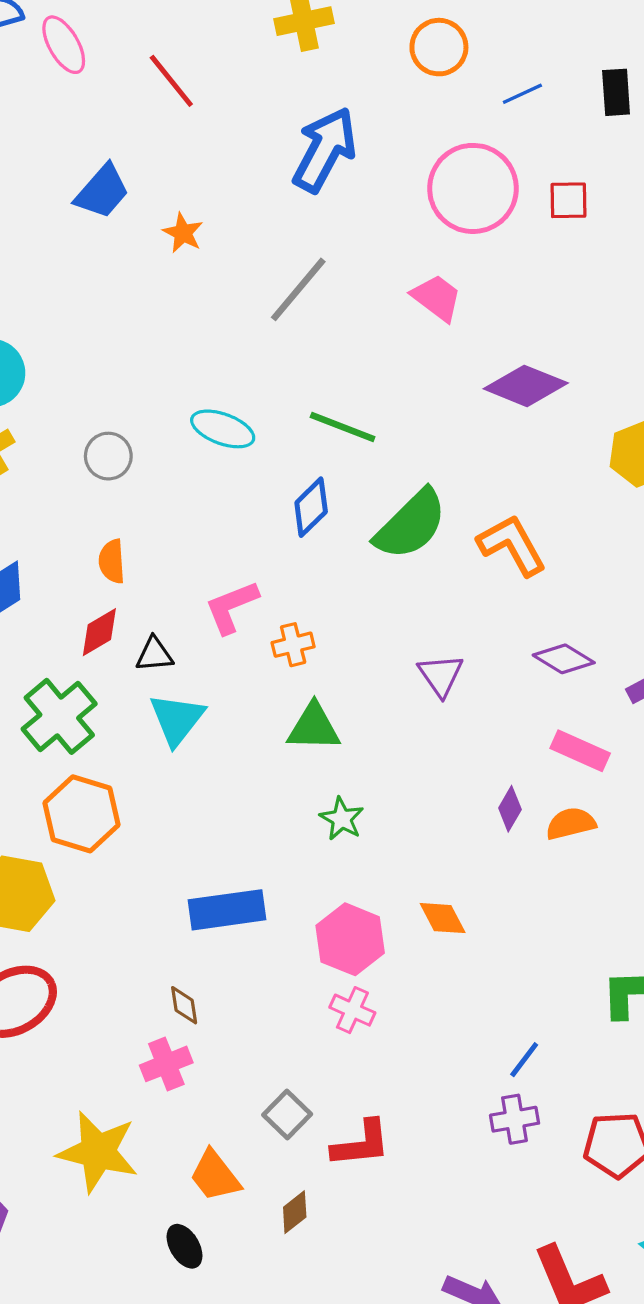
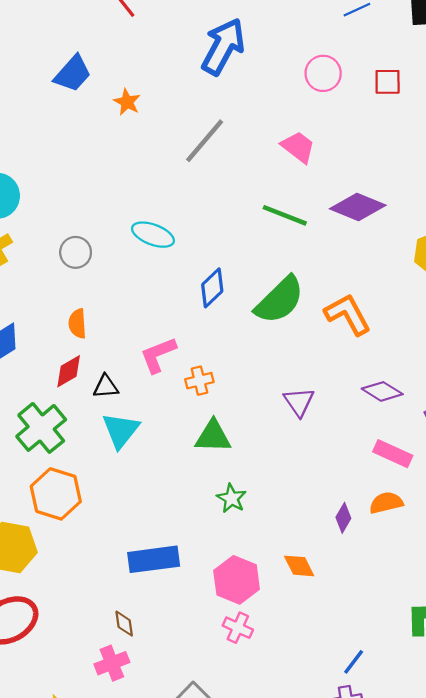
pink circle: (473, 188) -> (323, 73), size x0.6
green line: (343, 427) -> (285, 215), moved
purple diamond: (510, 809) -> (343, 518), moved

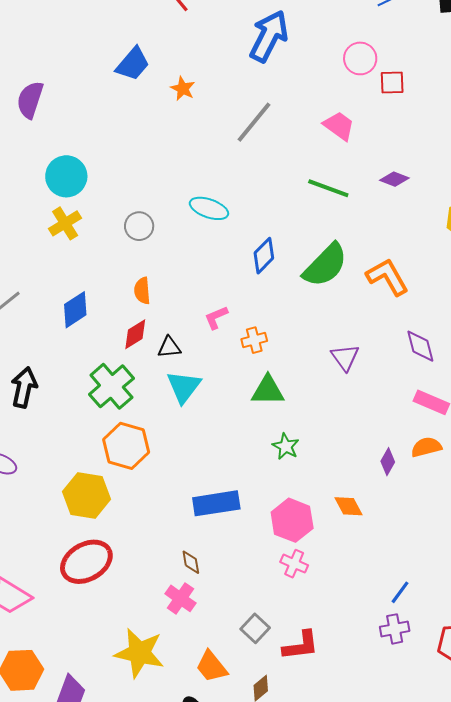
red square: (388, 82) -> (392, 82), moved
purple diamond: (358, 207) -> (394, 179), size x0.6
pink L-shape: (158, 355) -> (216, 318), size x0.7
purple diamond: (382, 391) -> (420, 346), turned 45
pink cross: (112, 663) -> (181, 598), turned -32

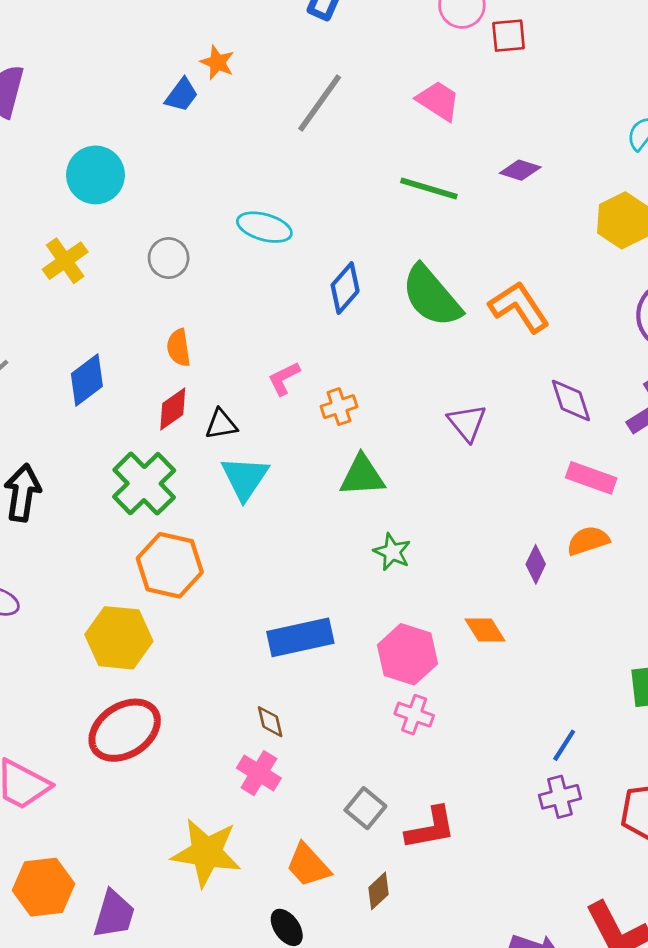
blue trapezoid: (133, 64) -> (181, 95), moved, size x0.7
cyan circle: (66, 176) -> (95, 175), moved
green semicircle: (325, 265) -> (431, 296), turned 99

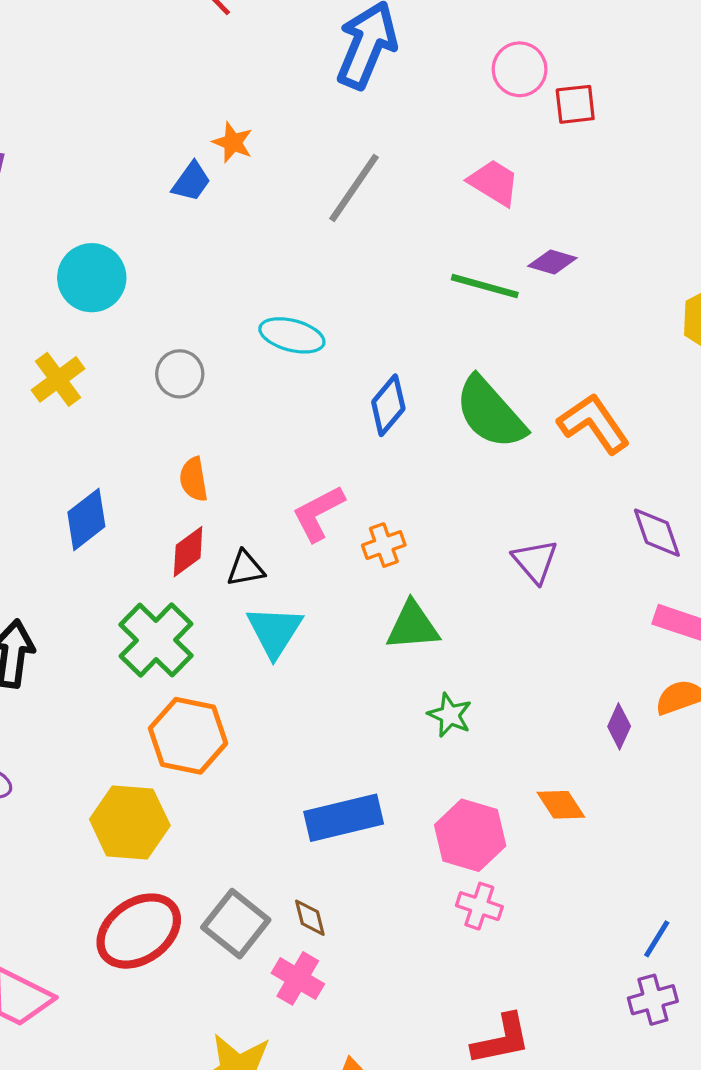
purple diamond: (520, 170) -> (552, 262), moved
pink L-shape: (284, 379) -> (318, 513), size x1.4
gray square: (365, 808) -> (236, 924), moved, size x1.4

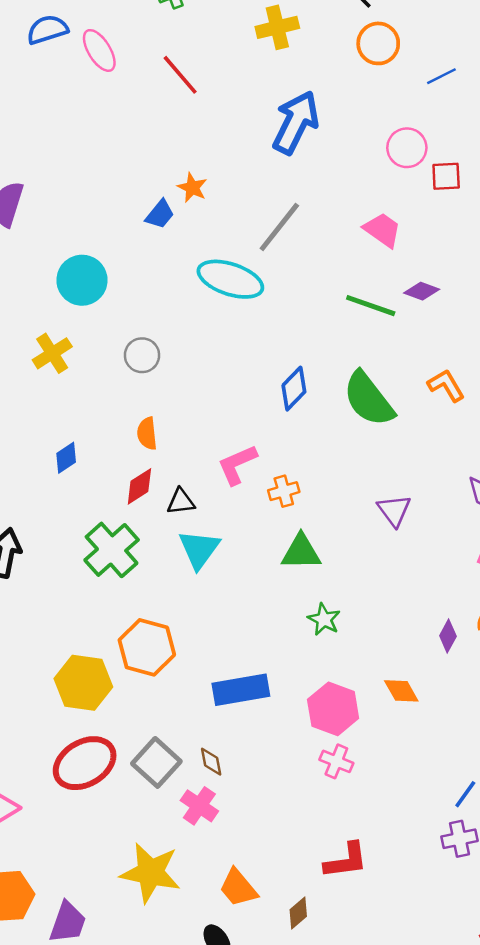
cyan ellipse: (292, 335) -> (230, 279), moved, size x1.4
orange L-shape: (594, 424) -> (446, 385), moved, size x0.7
blue diamond: (86, 519) -> (66, 458), size x0.7
orange hexagon: (188, 736) -> (147, 647), moved

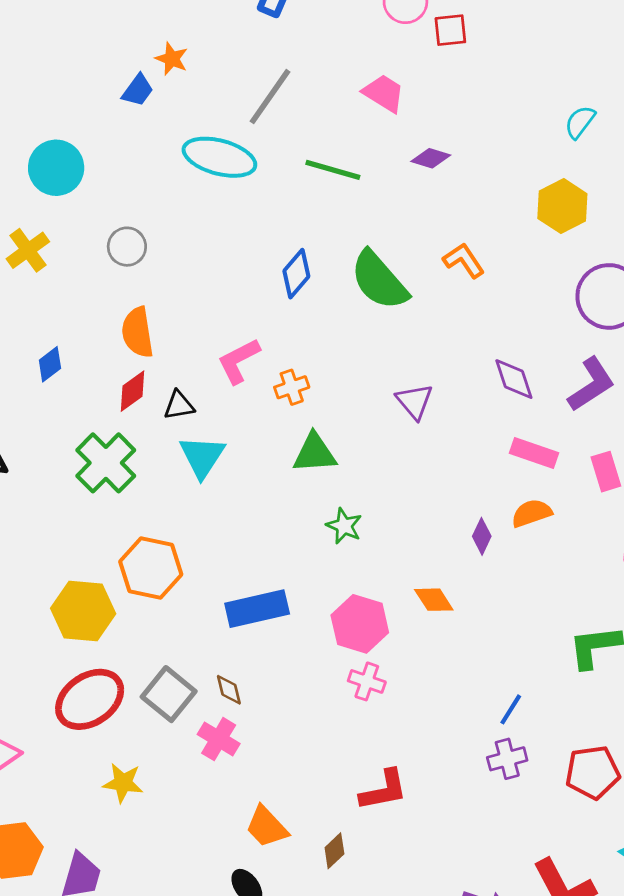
green line: (371, 306) -> (333, 170), moved
orange semicircle: (147, 433) -> (137, 332), size x1.4
yellow star: (151, 873) -> (123, 783), moved, size x0.6

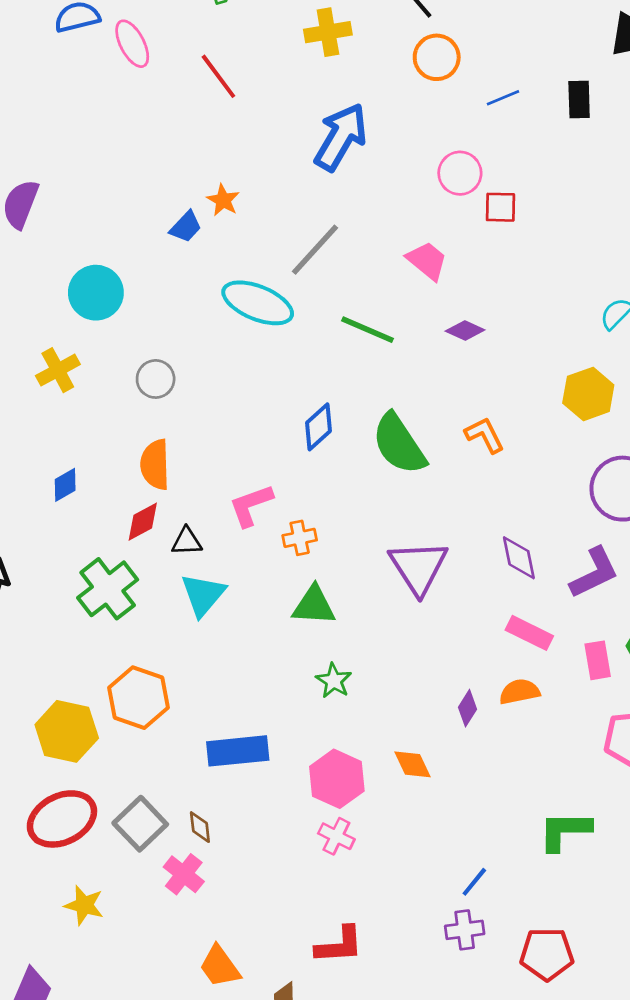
purple triangle: (414, 401) -> (418, 567), size x1.6

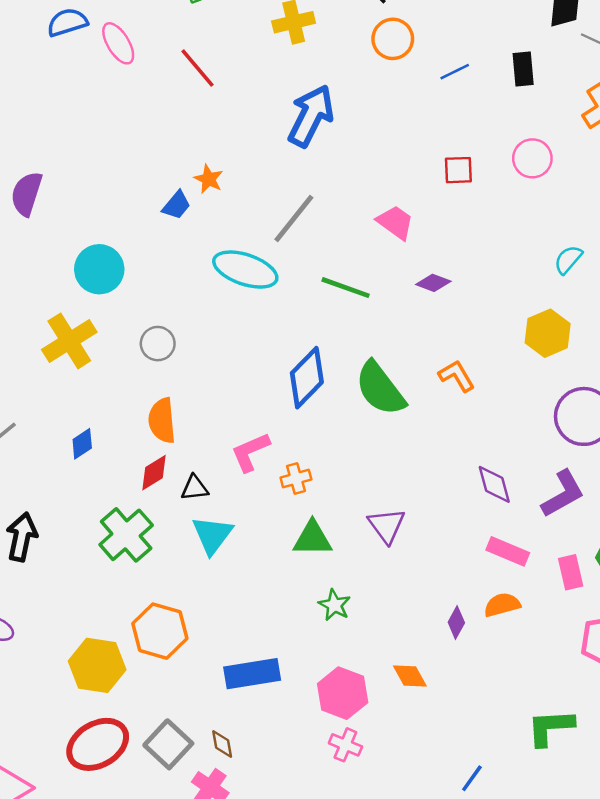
pink circle: (460, 173) -> (532, 158), moved
yellow cross: (58, 370) -> (69, 341), size x1.4
blue diamond: (319, 427) -> (307, 378), size x1.4
purple triangle: (418, 567) -> (387, 526), moved, size x0.7

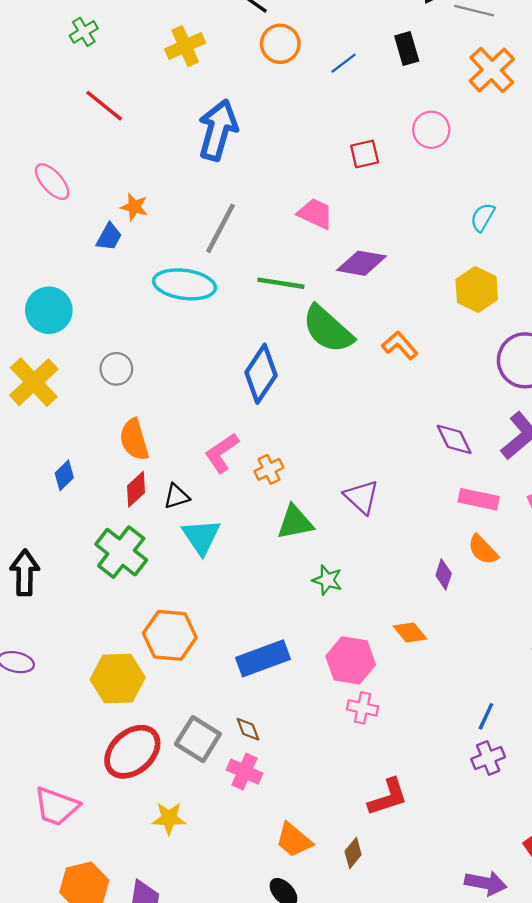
pink ellipse: (118, 43) -> (52, 182), moved
purple diamond: (433, 283) -> (362, 263), size x1.5
green semicircle: (380, 389) -> (328, 329), moved
orange semicircle: (502, 605) -> (483, 550), turned -108

